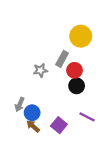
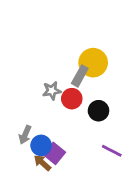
yellow circle: (81, 36) -> (93, 63), moved
red circle: (74, 70) -> (72, 99), moved
purple square: (59, 125) -> (54, 153), moved

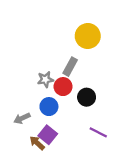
yellow circle: (93, 63) -> (88, 36), moved
gray arrow: (25, 135) -> (22, 118), turned 42
blue circle: (41, 145) -> (49, 107), moved

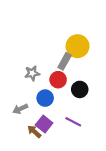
yellow circle: (88, 36) -> (78, 46), moved
gray star: (45, 80) -> (32, 73), moved
purple line: (98, 132) -> (73, 122), moved

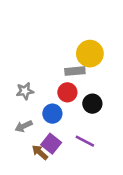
gray rectangle: (65, 61) -> (75, 71), turned 56
gray star: (32, 73) -> (25, 91), moved

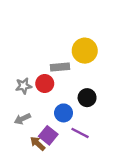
gray rectangle: (75, 71) -> (60, 67), moved
red circle: (67, 92) -> (45, 84), moved
blue circle: (52, 114) -> (64, 113), moved

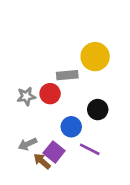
gray arrow: (22, 119) -> (28, 144), moved

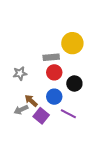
red circle: (50, 94) -> (54, 72), moved
brown arrow: (42, 161) -> (31, 101), moved

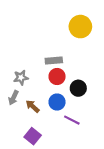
yellow circle: (72, 43) -> (80, 27), moved
gray arrow: (21, 110) -> (13, 98), moved, turned -40
purple square: (41, 116) -> (33, 136), moved

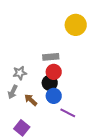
black circle: (78, 88) -> (50, 83), moved
purple square: (33, 136) -> (22, 128), moved

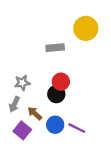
gray rectangle: (51, 57) -> (55, 48), moved
blue circle: (54, 96) -> (55, 125), moved
purple square: (22, 128) -> (22, 130), moved

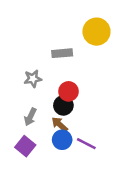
gray star: (22, 83) -> (33, 79), moved
gray arrow: (14, 104) -> (30, 117), moved
brown arrow: (35, 113) -> (60, 124), moved

